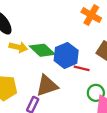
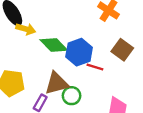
yellow arrow: (18, 47) -> (26, 29), moved
green circle: (96, 93) -> (72, 96), moved

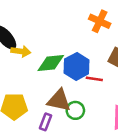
green diamond: (54, 45) -> (51, 63), turned -44
brown triangle: (57, 83) -> (59, 100), turned 35

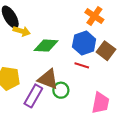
blue hexagon: (77, 66) -> (84, 43), moved
purple rectangle: (46, 122) -> (33, 96), size x1.5

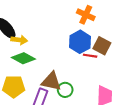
green diamond: (46, 46) -> (23, 58), moved, turned 35
red line: (82, 65) -> (90, 56), moved

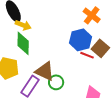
green diamond: (23, 58) -> (23, 43), turned 50

